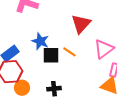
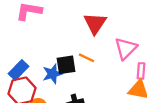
blue star: (40, 41) -> (52, 74), moved, turned -30

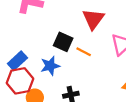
black square: (66, 65) -> (63, 42), moved, turned 30

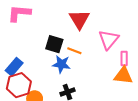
blue star: (50, 66) -> (61, 64), moved, turned 30

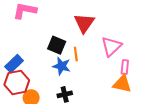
orange line: (74, 51) -> (76, 54), turned 56

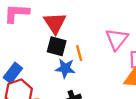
red triangle: (84, 23) -> (55, 23), moved

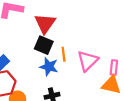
pink triangle: (117, 39) -> (88, 61), moved

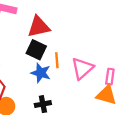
red triangle: (45, 23) -> (39, 27), turned 40

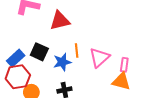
black square: (36, 50) -> (39, 52), moved
blue star: (41, 73) -> (62, 62), turned -30

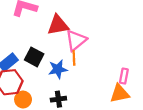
pink triangle: (99, 58) -> (76, 40), moved
orange triangle: (121, 81) -> (120, 94), turned -30

